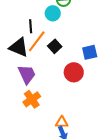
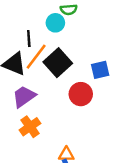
black square: (55, 46) -> (58, 63), size x1.6
purple trapezoid: (27, 74) -> (24, 96), turned -100

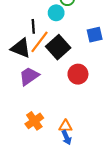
blue square: (100, 70) -> (95, 35), moved
orange cross: (30, 127) -> (34, 121), moved

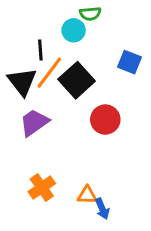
blue square: (95, 35) -> (129, 62), turned 35
black triangle: (21, 48) -> (22, 82), turned 30
blue arrow: (67, 138) -> (102, 209), moved

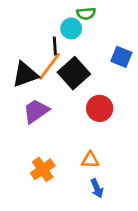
black line: (40, 50) -> (55, 46), moved
black triangle: (22, 82) -> (25, 75), turned 48
orange triangle: (87, 195) -> (90, 160), moved

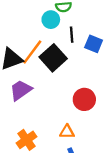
black line: (55, 46) -> (72, 35), moved
red circle: (100, 108) -> (84, 99), moved

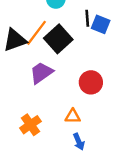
black line: (72, 35) -> (87, 18), moved
purple trapezoid: (21, 90) -> (41, 73), moved

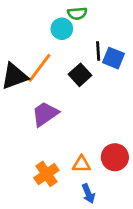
black square: (58, 39) -> (80, 75), moved, size x0.7
red circle: (91, 82) -> (115, 157), moved
orange cross: (30, 125) -> (46, 174), moved

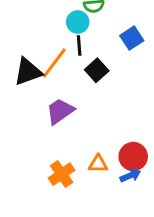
black line: (98, 51) -> (79, 45), moved
blue square: (113, 58) -> (132, 38), moved, turned 35
blue arrow: (88, 194) -> (130, 176), moved, turned -90

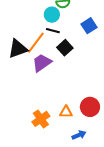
black line: (79, 45) -> (53, 31), turned -72
purple trapezoid: (60, 111) -> (42, 63), moved
blue arrow: (130, 176) -> (79, 135), moved

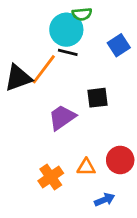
cyan circle: (52, 15) -> (66, 30), size x1.5
black square: (65, 48) -> (97, 98), moved, turned 35
purple trapezoid: (42, 63) -> (62, 117), moved

